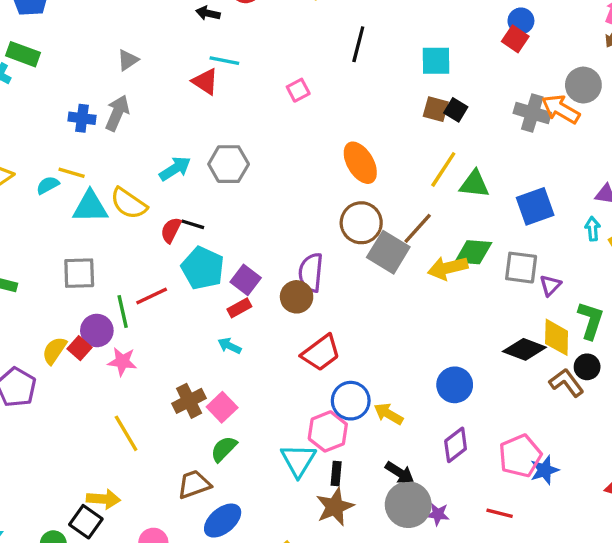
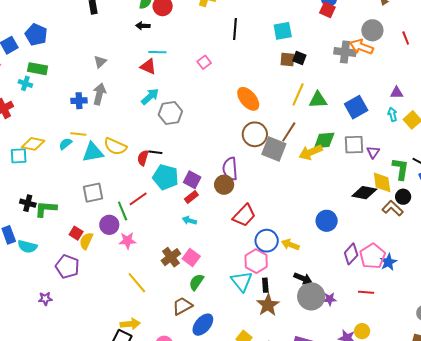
cyan arrow: (175, 169) -> (150, 96), moved
red square: (79, 348) -> (76, 233), moved
purple diamond: (456, 445) -> (351, 254), moved

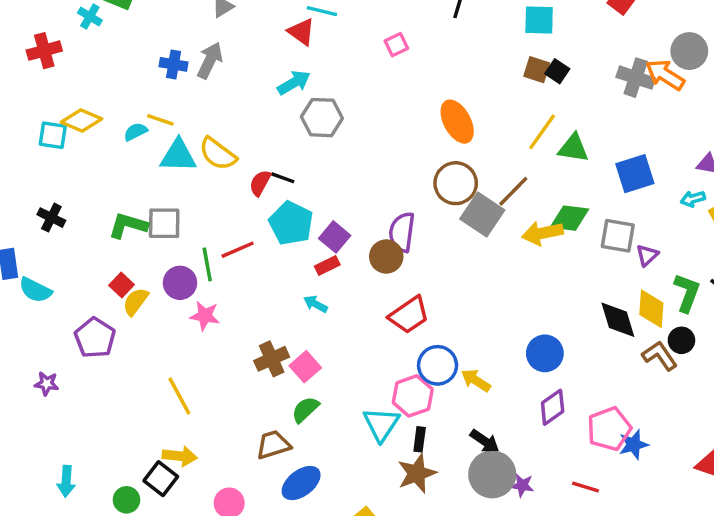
cyan arrow: (392, 114) -> (693, 199), turned -104
black diamond: (364, 193) -> (618, 320), turned 50
green L-shape: (46, 209) -> (128, 225), moved
purple diamond: (351, 254) -> (553, 407), moved
yellow line: (137, 283) -> (179, 396), moved

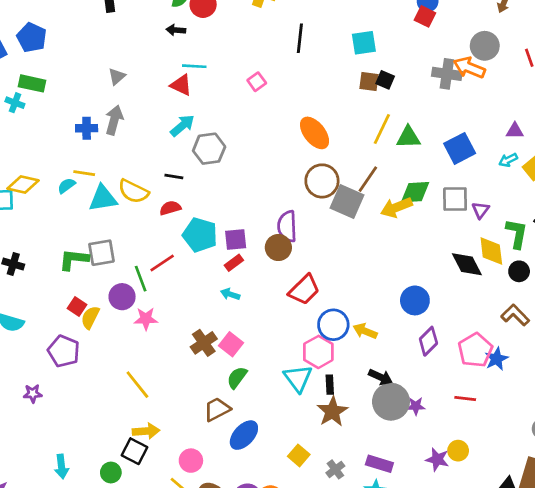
black line: (283, 178) -> (174, 176), moved
red semicircle: (260, 183) -> (170, 208), turned 55
purple square: (335, 237) -> (236, 240), turned -35
brown L-shape: (660, 356) -> (515, 315), moved

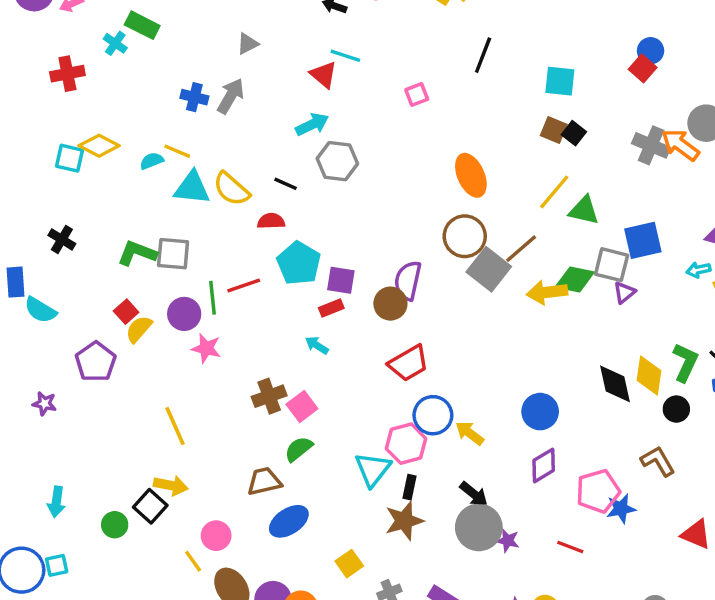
gray square: (455, 199) -> (612, 265), moved
purple triangle: (481, 210) -> (624, 292), moved

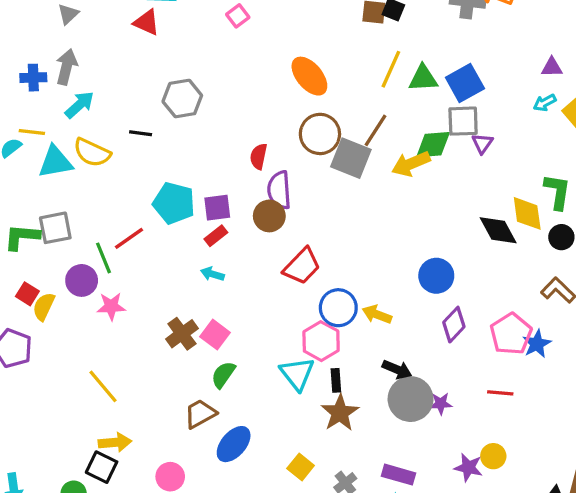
cyan arrow: (312, 124) -> (79, 105), moved
red semicircle: (271, 221) -> (259, 156), moved, turned -60
blue square: (643, 240) -> (465, 83), moved

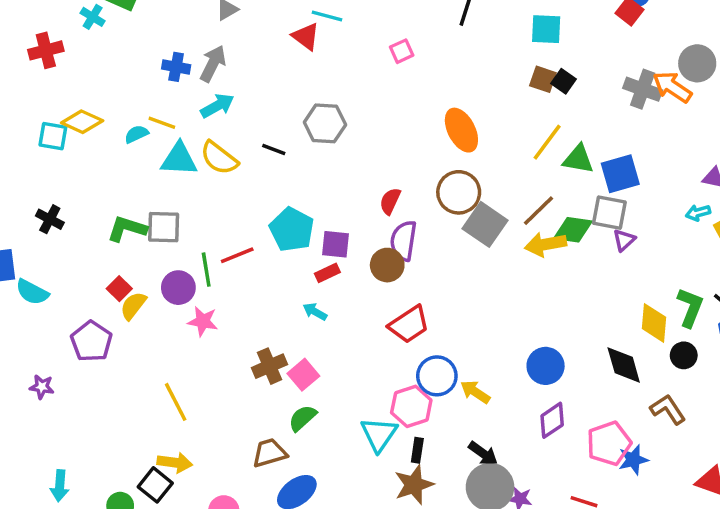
brown line: (375, 130) -> (538, 211), moved
black diamond: (498, 230) -> (624, 365), moved

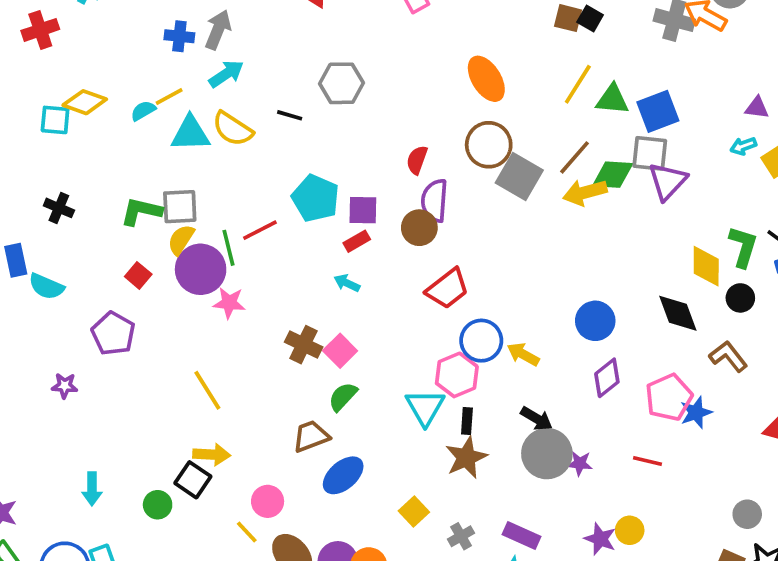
yellow line: (162, 123) -> (169, 97), turned -44
purple triangle: (624, 240) -> (668, 181), size x1.6
purple circle: (178, 288) -> (201, 269), size x1.4
yellow semicircle: (133, 306) -> (181, 240), moved
brown cross: (269, 366) -> (304, 345), turned -36

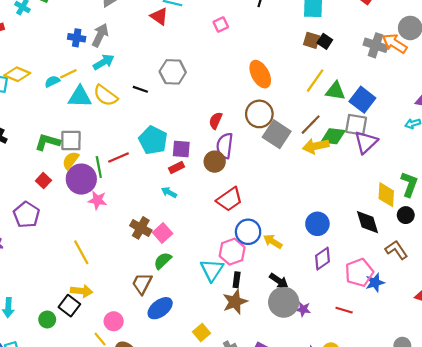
blue square: (658, 111) -> (362, 100), turned -35
brown trapezoid: (311, 436) -> (142, 284), turned -45

